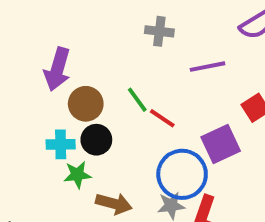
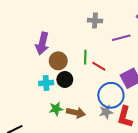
green line: (137, 100) -> (85, 57), turned 40
green star: (77, 175) -> (56, 109), moved

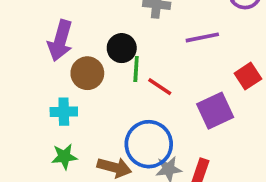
black circle: (65, 79) -> (122, 48), moved
blue circle: (111, 95) -> (149, 144), moved
green star: (56, 109) -> (64, 157), moved

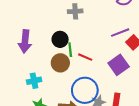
purple line: (202, 37) -> (120, 33), moved
brown circle: (87, 73) -> (60, 63), moved

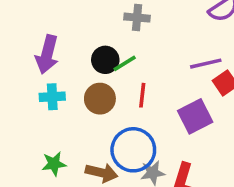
green line: (70, 50) -> (125, 63), moved, turned 56
red line: (85, 57) -> (142, 95), turned 64
cyan cross: (34, 81) -> (52, 97), moved

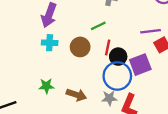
black circle: (105, 60) -> (118, 57), moved
blue circle: (133, 150) -> (117, 76), moved

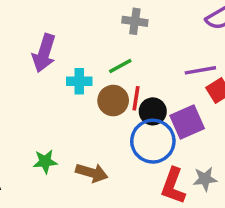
cyan cross: (50, 43) -> (79, 81), moved
brown circle: (80, 47) -> (113, 101), moved
gray star: (109, 98) -> (205, 179), moved

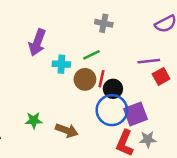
purple square: (187, 122) -> (135, 114), moved

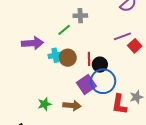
purple arrow: (37, 43) -> (32, 43), turned -100
green line: (91, 55) -> (64, 30), moved
brown circle: (85, 79) -> (68, 58), moved
purple square: (135, 114) -> (86, 84), moved

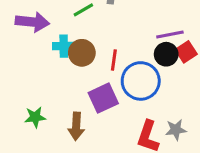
black circle: (100, 65) -> (166, 54), moved
blue circle: (103, 81) -> (141, 81), moved
brown arrow: (72, 106) -> (76, 126), turned 78

